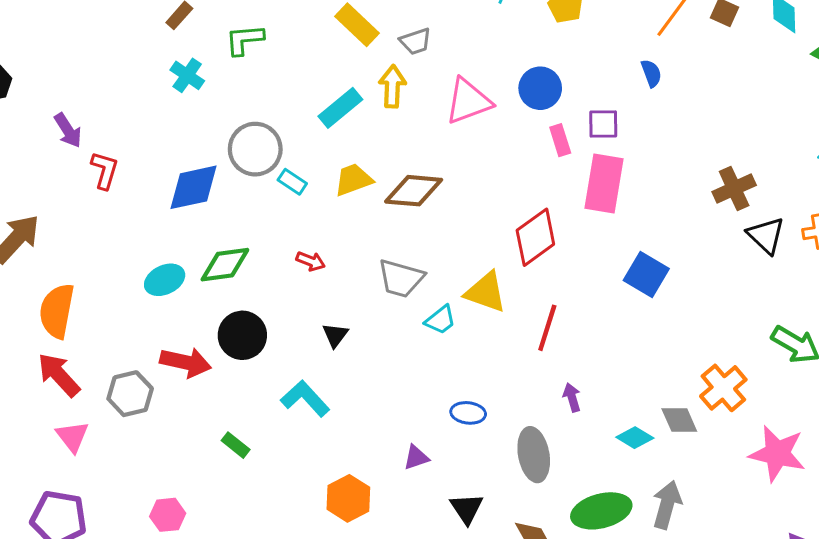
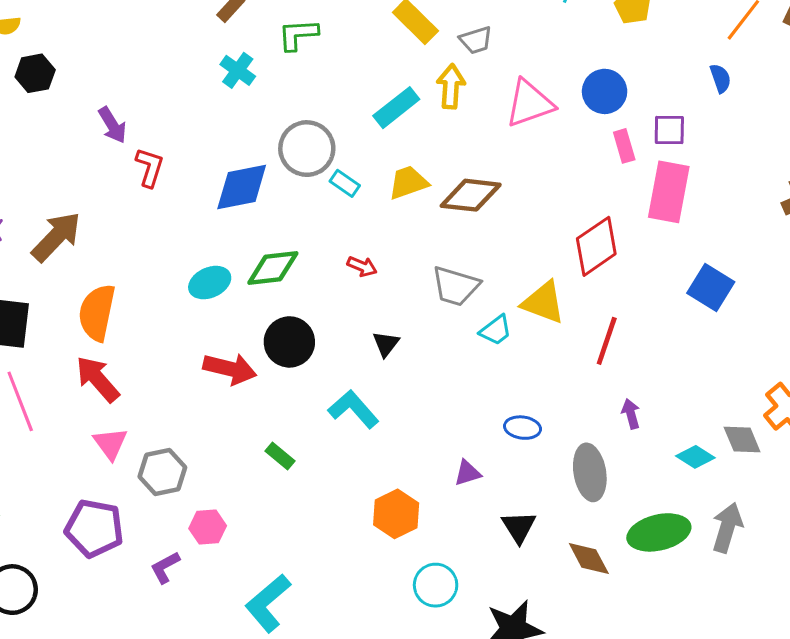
gray hexagon: (130, 394) -> (162, 472), moved

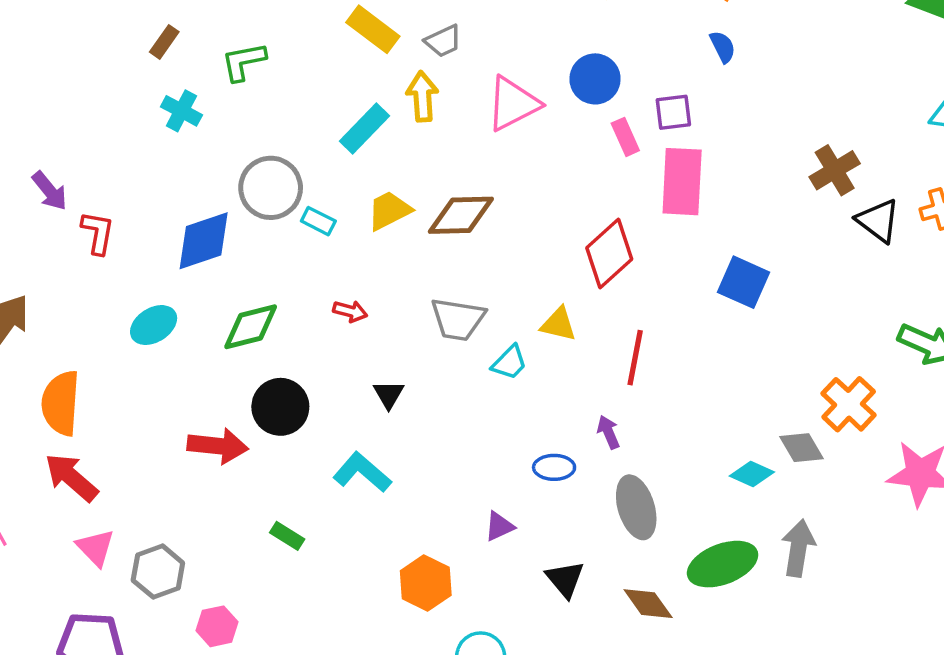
cyan ellipse: (210, 283) -> (154, 325), moved
yellow triangle: (543, 302) -> (559, 324), size x0.7
purple arrow: (631, 414) -> (608, 432), moved

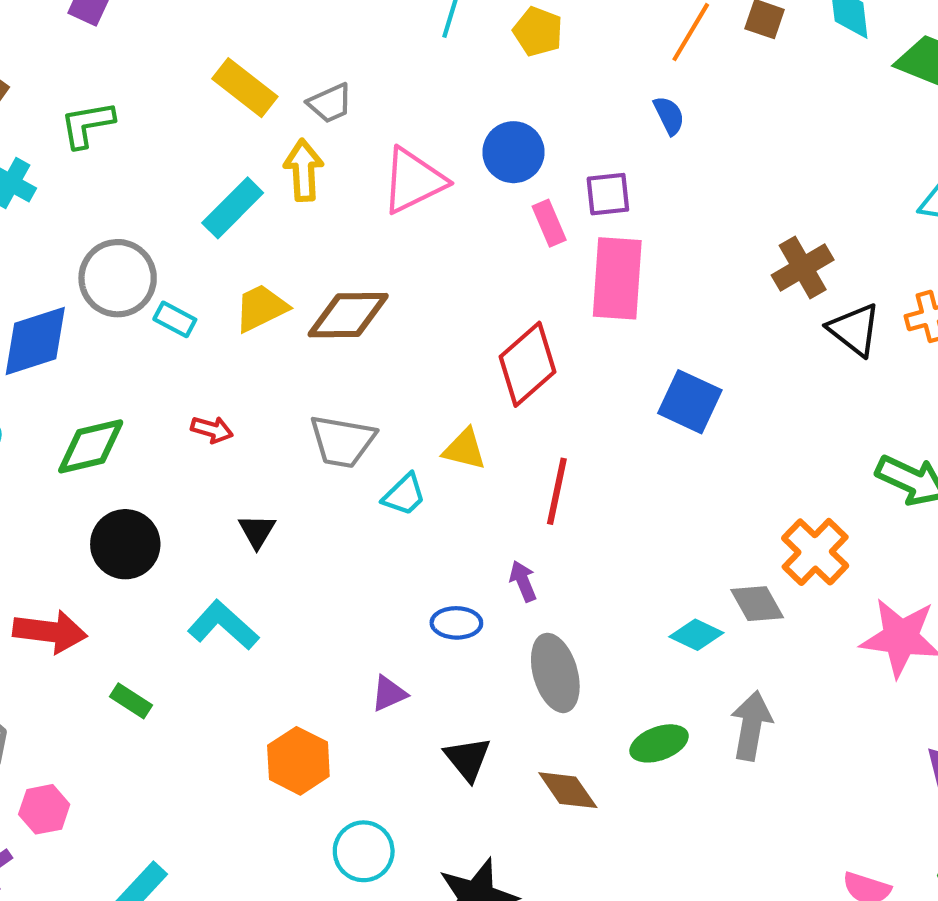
red arrow: (218, 446) -> (50, 632), moved
green ellipse: (723, 564) -> (659, 743), size x0.7

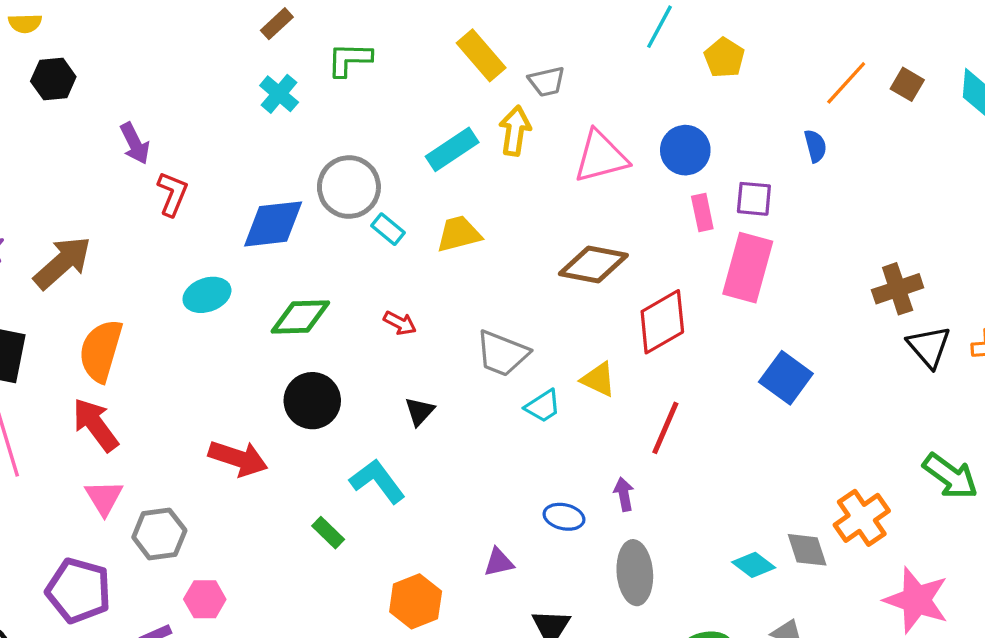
brown diamond: (348, 315) -> (593, 264), moved
green rectangle: (131, 701) -> (328, 533), moved

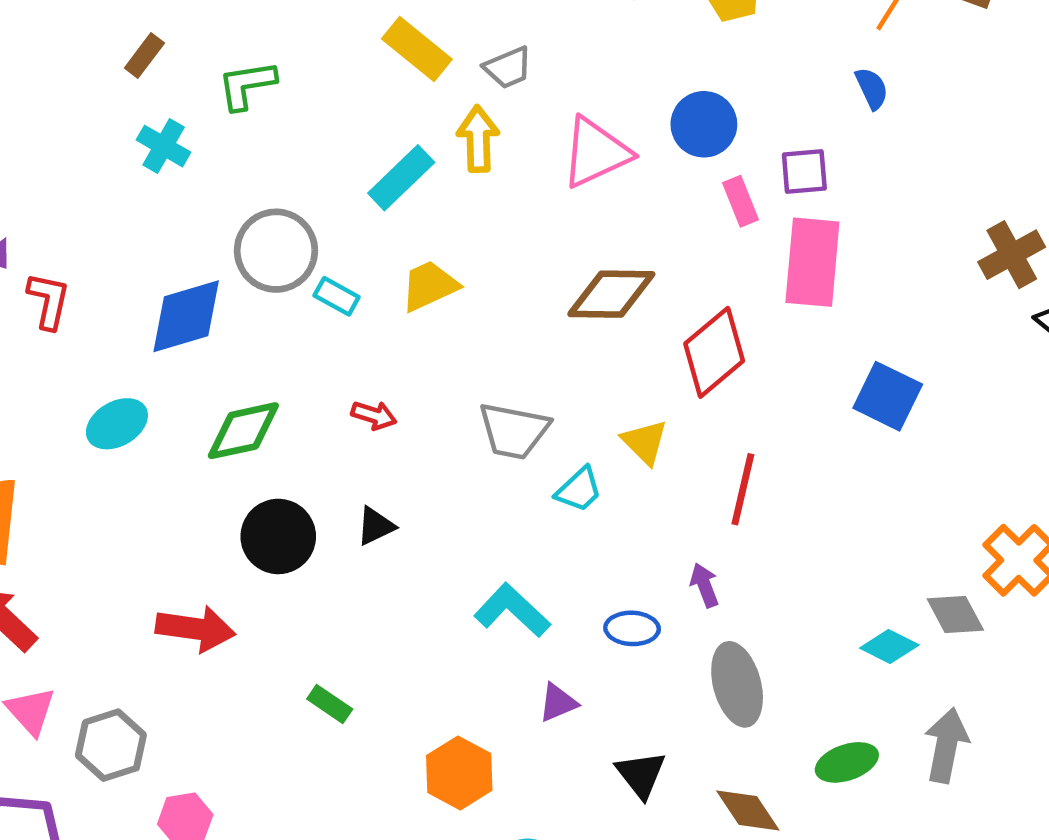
yellow triangle: (598, 379) -> (645, 442), turned 30
black triangle: (419, 411) -> (376, 526), moved, turned 32
cyan L-shape: (377, 481) -> (512, 610), moved

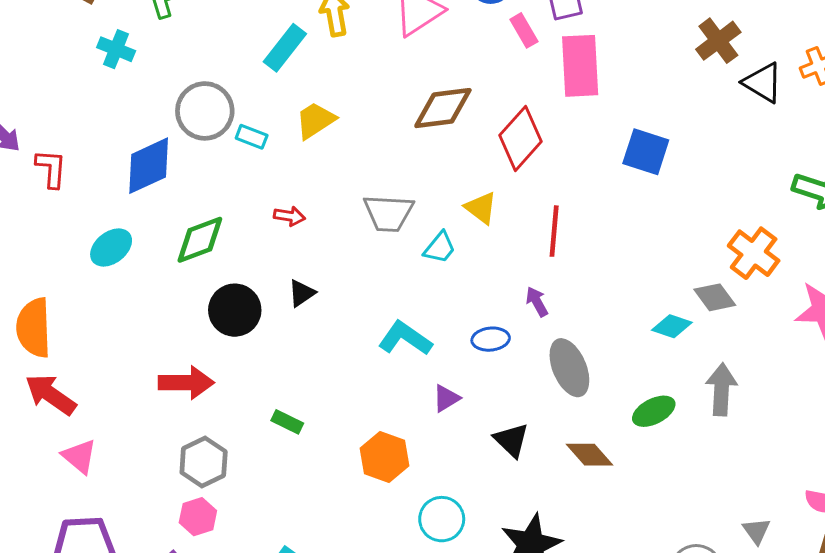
gray hexagon: (111, 745) -> (204, 462), moved

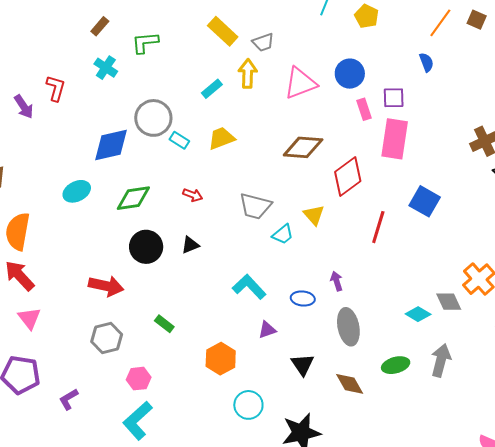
cyan rectangle: (285, 48) -> (212, 89), size x0.7
red L-shape: (51, 169) -> (56, 88), moved
red line: (554, 231) -> (378, 227), moved
pink hexagon: (198, 517) -> (139, 379), moved

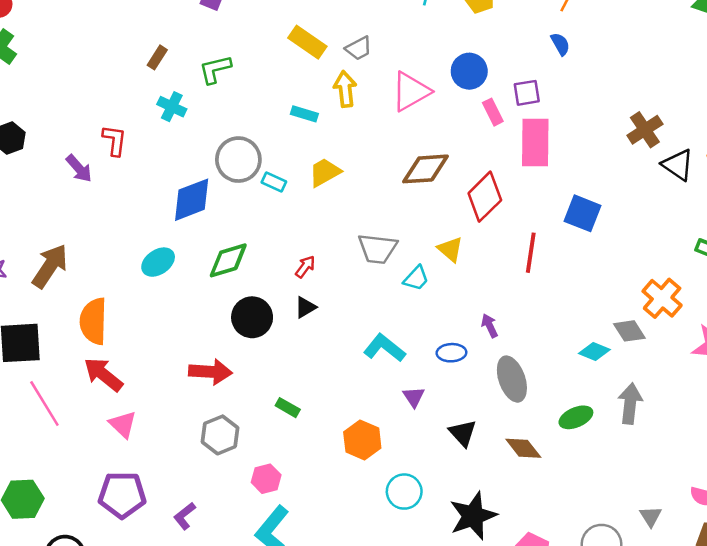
cyan rectangle: (212, 89) -> (304, 114), turned 65
red arrow: (193, 195) -> (305, 267), moved, turned -66
purple triangle: (267, 330) -> (414, 397), turned -36

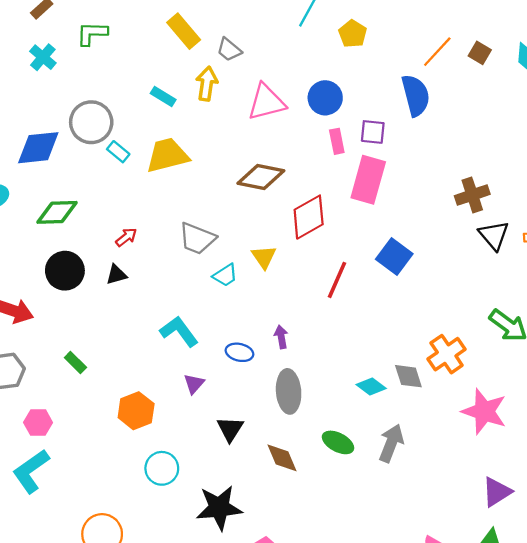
blue semicircle: (560, 44) -> (416, 95), size x1.8
gray trapezoid: (359, 48) -> (229, 50), turned 52
yellow trapezoid: (325, 172) -> (167, 155), size x1.4
green ellipse: (576, 417) -> (338, 442), turned 36

